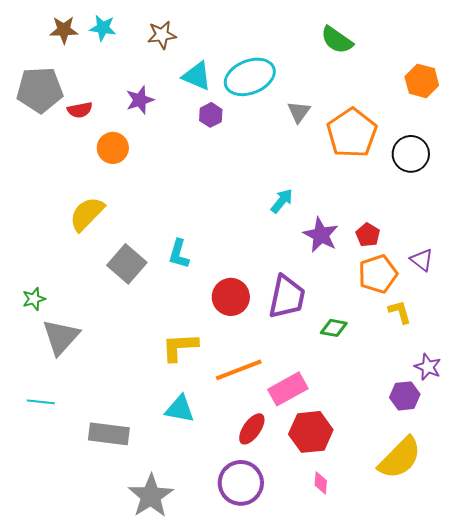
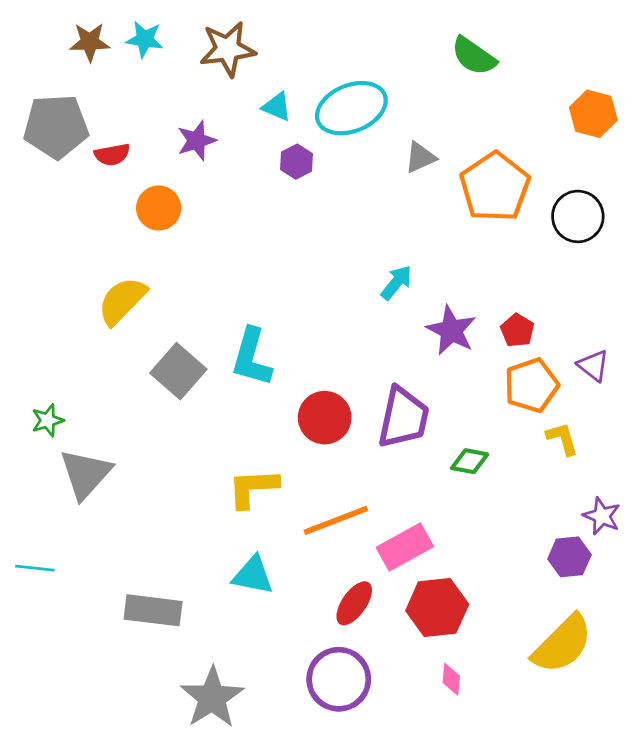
brown star: (162, 35) -> (228, 49), size x1.4
cyan triangle: (197, 76) -> (277, 107), size x0.7
gray triangle: (299, 112) -> (420, 157), turned 30
cyan L-shape: (179, 254) -> (252, 357), size x1.4
cyan line: (41, 402) -> (35, 568), moved

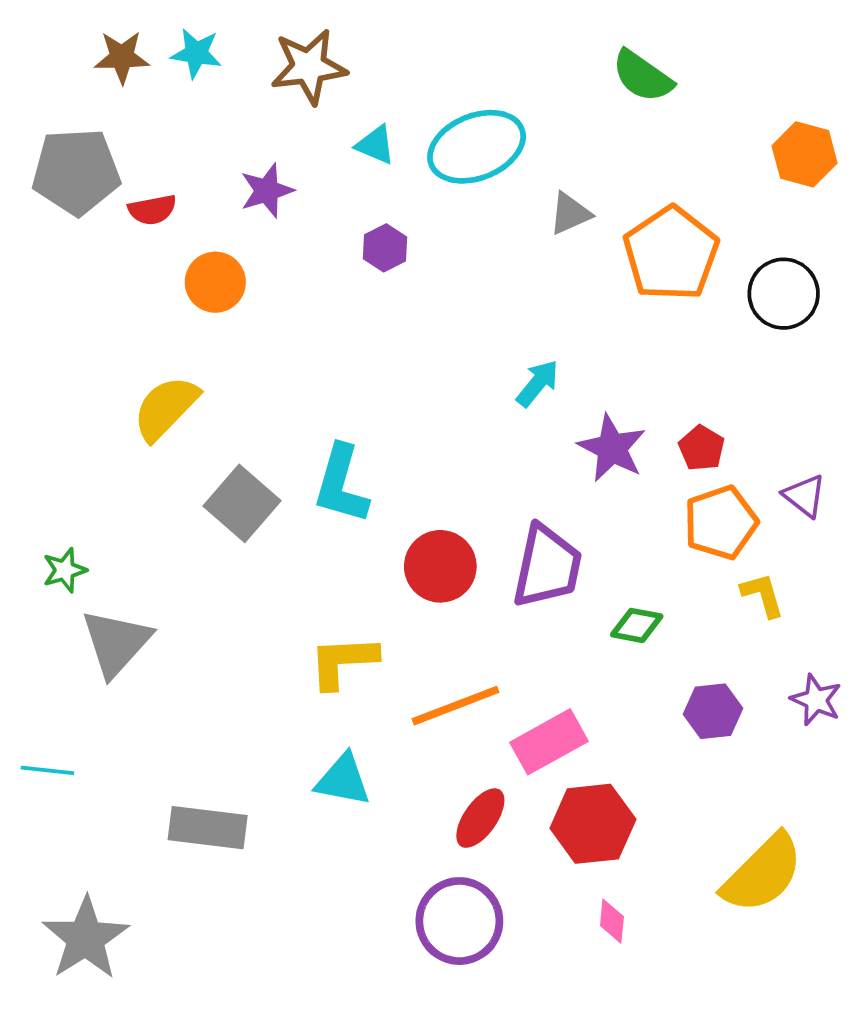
purple hexagon: (297, 162) -> (385, 248), moved
purple hexagon: (569, 557) -> (713, 711), moved
gray star: (212, 698) -> (86, 938), moved

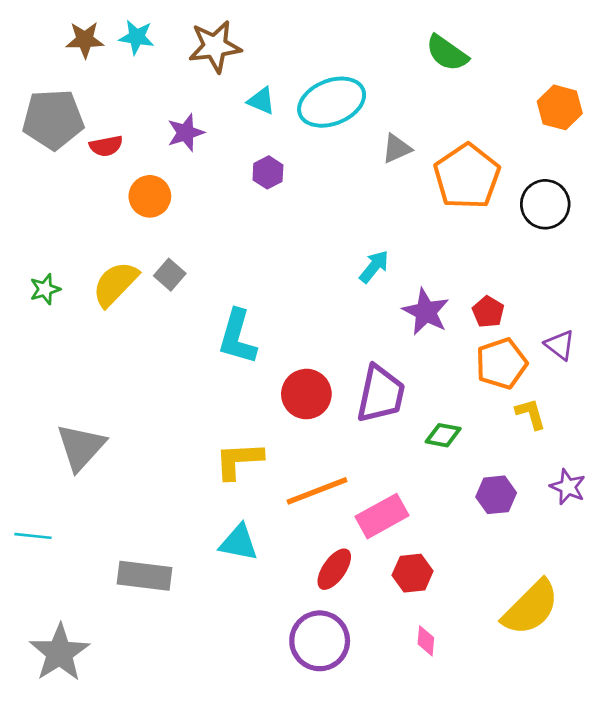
gray square: (242, 503) -> (170, 275), moved, size x0.6
green star: (65, 570) -> (45, 289), moved
red hexagon: (593, 824) -> (413, 573), size x0.7

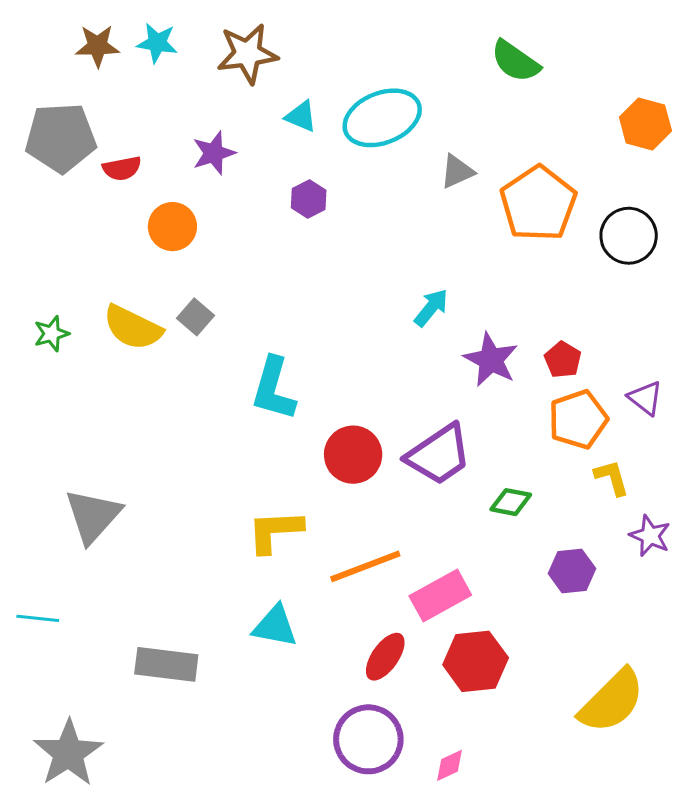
yellow semicircle: (115, 284) -> (133, 328), turned -108
purple trapezoid: (381, 394) -> (439, 455), turned 44
purple star: (568, 487) -> (650, 536), moved
red hexagon: (413, 573) -> (476, 661), size x1.4
pink diamond: (426, 641) -> (450, 765), moved, turned 60

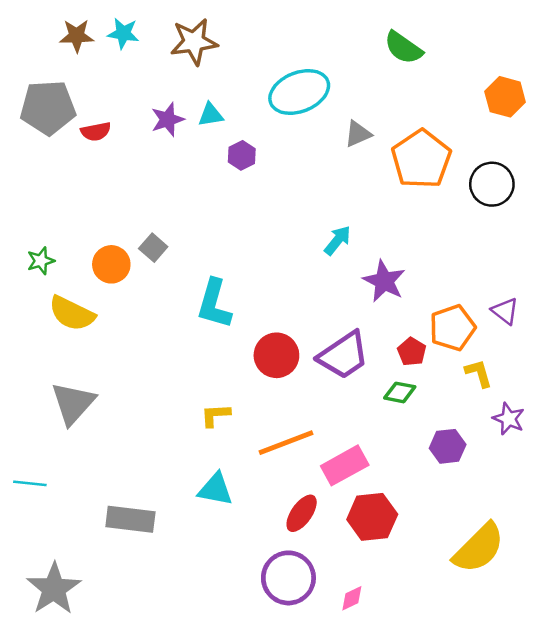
cyan triangle: (301, 116) -> (211, 115), moved, turned -32
orange circle: (172, 227) -> (111, 264), moved
yellow semicircle: (133, 328) -> (72, 313), moved
red pentagon: (563, 360) -> (412, 352), moved
yellow L-shape: (275, 531) -> (215, 415), size x0.7

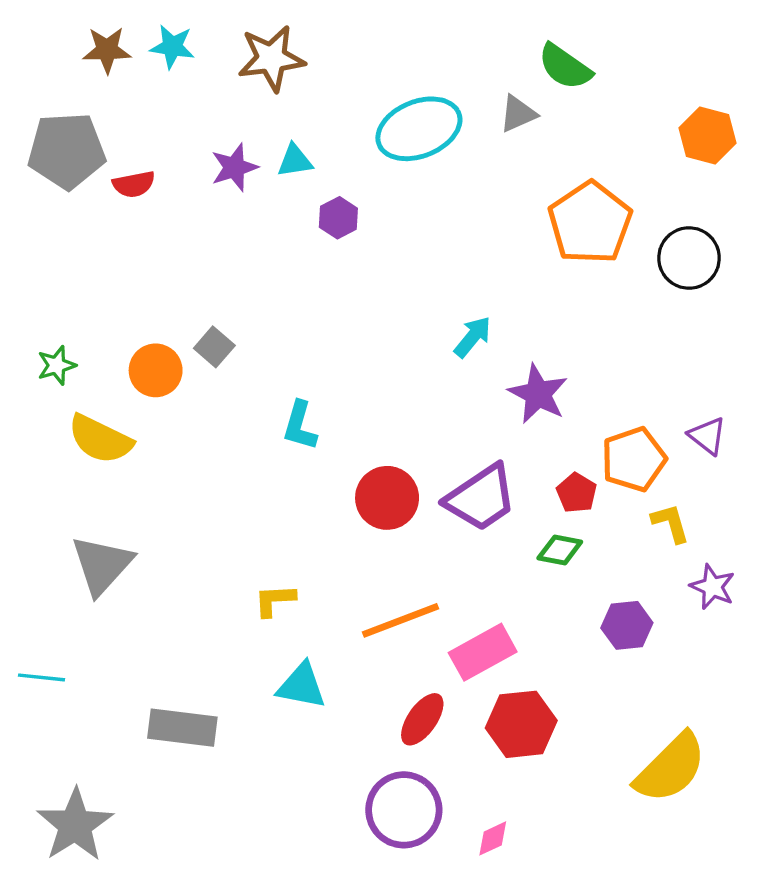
gray triangle: (358, 134) -> (518, 114), moved
cyan L-shape: (214, 304) -> (300, 426), size x0.7
yellow L-shape: (215, 415) -> (275, 600), moved

